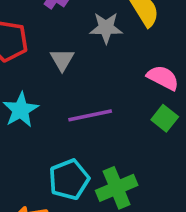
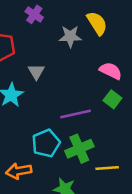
gray triangle: (62, 60) -> (36, 72), moved
purple line: (90, 115) -> (75, 114), moved

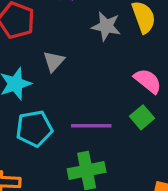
cyan pentagon: (46, 143) -> (34, 129), moved

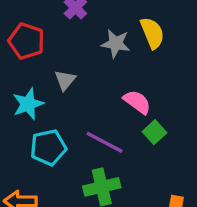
pink semicircle: (148, 81) -> (137, 102), moved
purple line: (91, 126) -> (105, 142), turned 30

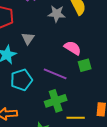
green square: (155, 132) -> (85, 65), turned 32

